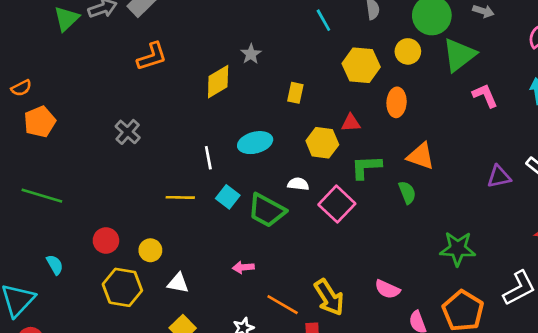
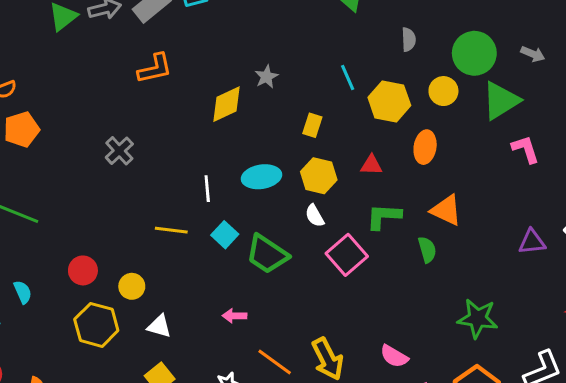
cyan line: (323, 20) -> (348, 78), moved
yellow hexagon: (322, 143) -> (319, 176), moved
white semicircle: (298, 184) -> (315, 216), moved, turned -132

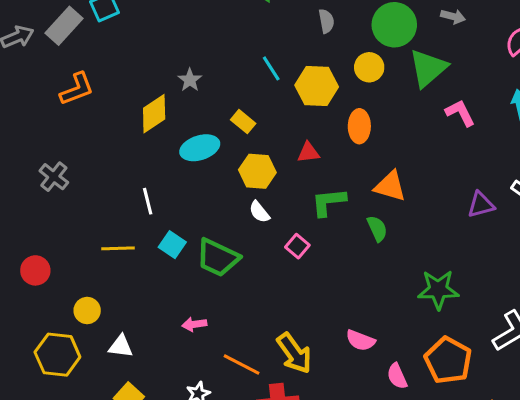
yellow rectangle: (312, 125) -> (243, 122), turned -60
cyan ellipse: (261, 177) -> (200, 148), moved
pink square: (347, 255) -> (297, 246), size x0.6
red circle: (83, 270) -> (35, 270), moved

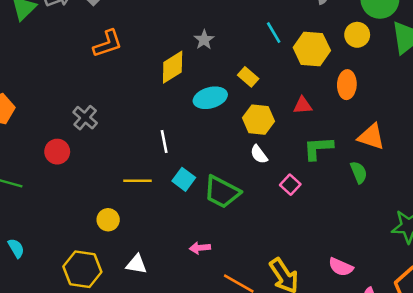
red circle: (35, 270) -> (57, 152), moved
yellow circle: (87, 311) -> (108, 220), moved

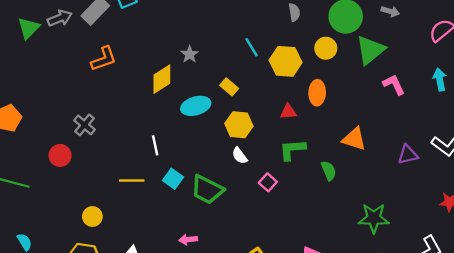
red triangle: (303, 105) -> (288, 112), moved
orange triangle: (371, 137) -> (354, 139), moved
yellow circle: (108, 220) -> (92, 217), moved

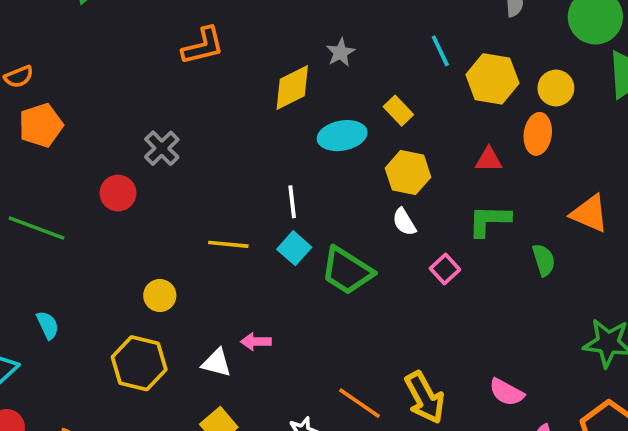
yellow circle: (326, 48) -> (556, 88), moved
white line: (155, 145) -> (292, 202), moved
pink arrow: (188, 240) -> (256, 342), moved

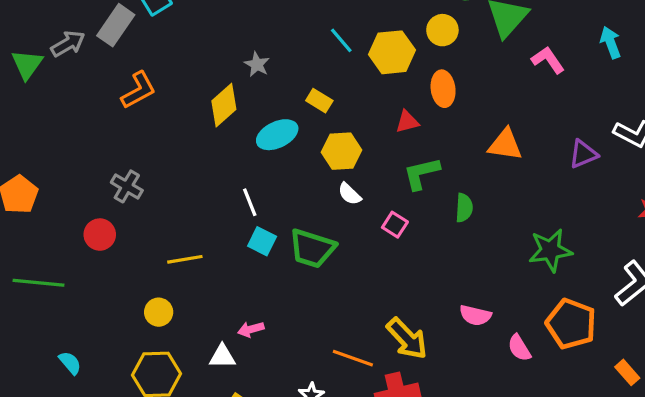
yellow circle: (556, 88) -> (442, 30), moved
yellow line: (228, 244) -> (185, 259), moved
green semicircle: (544, 260) -> (464, 208), moved, turned 36

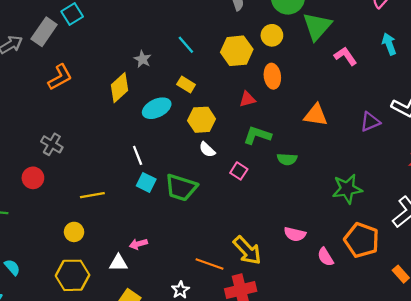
cyan line: (341, 40) -> (186, 45), moved
green L-shape: (421, 173) -> (257, 135), turned 32
green semicircle: (464, 208) -> (287, 159), turned 90

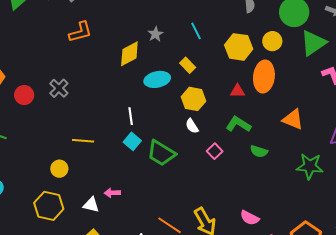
orange ellipse: (272, 76) -> (264, 77), size x1.4
red circle: (33, 178) -> (24, 95), moved
green star: (347, 189) -> (310, 166), moved

